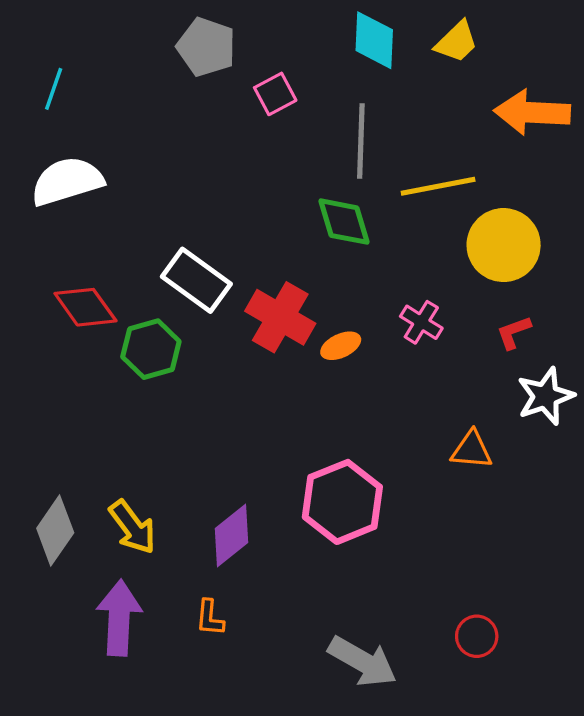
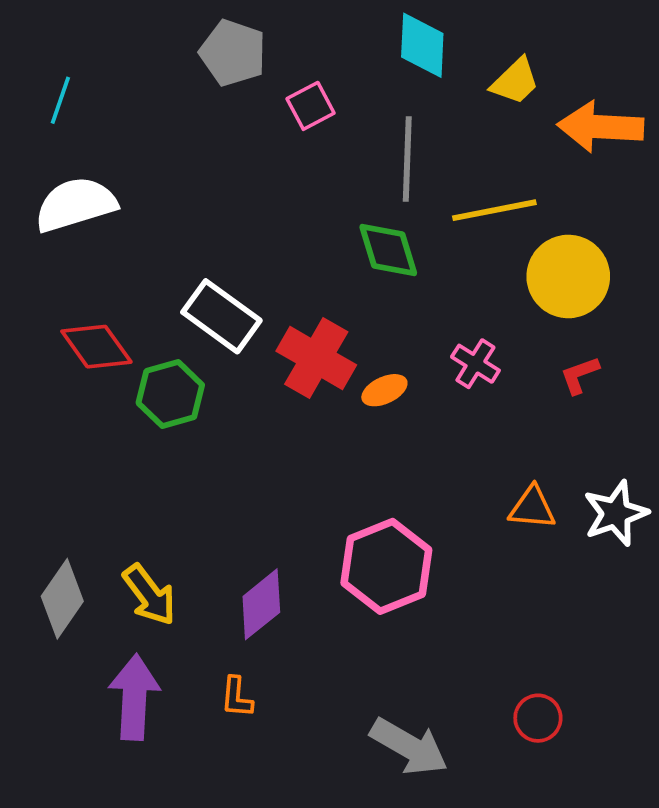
yellow trapezoid: (457, 42) -> (515, 81), moved
white star: (546, 396) -> (616, 513), moved

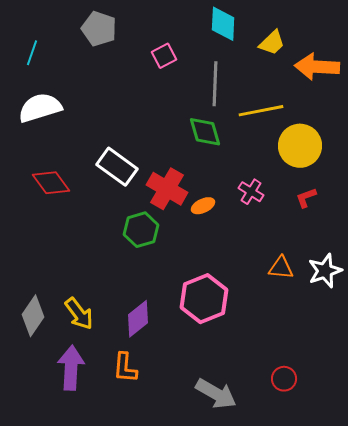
gray pentagon: (233, 53) -> (99, 29), moved
green hexagon: (170, 394) -> (141, 230), moved
orange L-shape: (237, 697) -> (125, 368), size x1.4

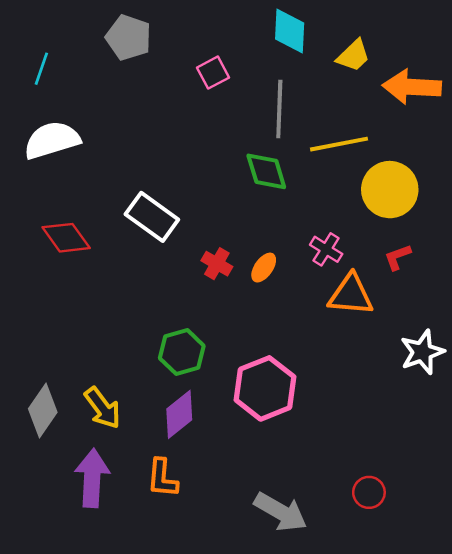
red cross: (167, 189) -> (217, 264), moved, size x0.6
orange ellipse: (203, 206) -> (264, 268), turned -30
green hexagon: (141, 230) -> (182, 352), moved
orange triangle: (281, 268) -> (351, 295), moved, size x1.4

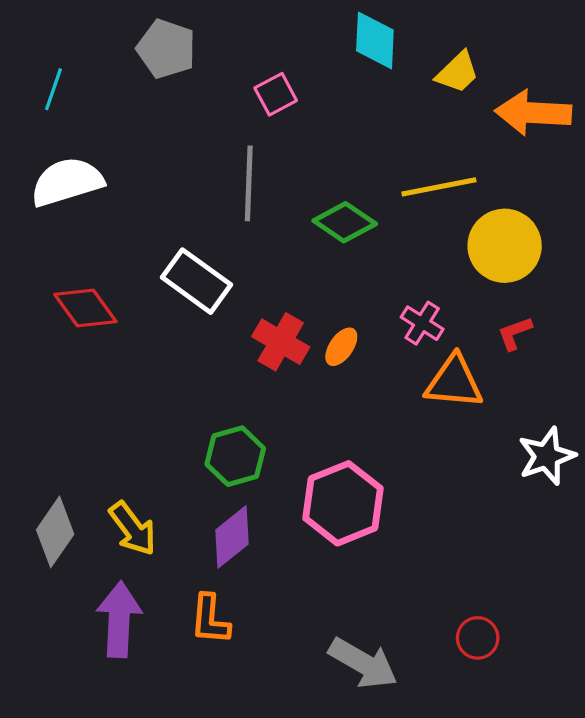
gray line: (279, 109) -> (249, 183), moved
green diamond: (266, 171) -> (345, 222), turned -39
red cross: (217, 264) -> (281, 342), size x1.4

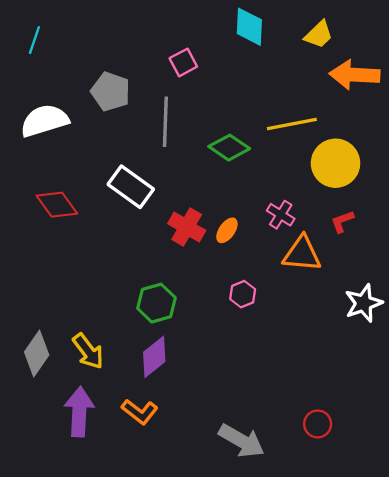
gray pentagon: (166, 49) -> (111, 92), moved
yellow trapezoid: (457, 72) -> (319, 34), moved
cyan line: (53, 89) -> (34, 40), moved
pink hexagon: (343, 503) -> (243, 294), moved, size x0.5
orange L-shape: (210, 619) -> (140, 412), turned -57

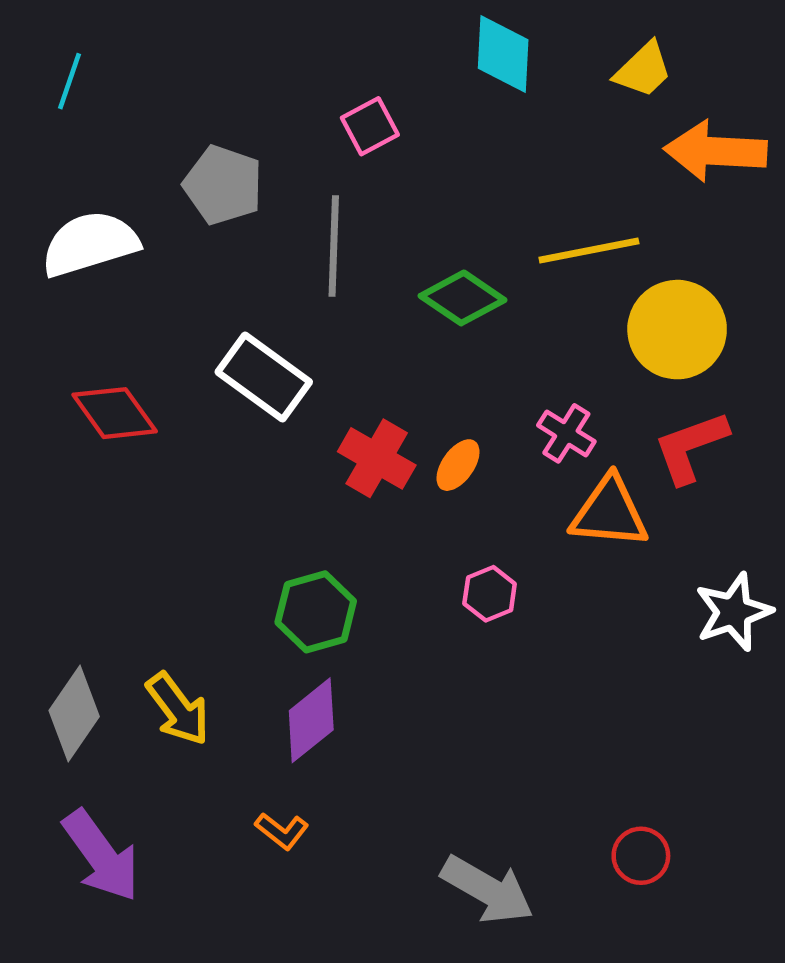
red L-shape: (342, 221) -> (691, 447), size x1.6
purple arrow: (79, 412) -> (101, 856), moved, turned 141
orange L-shape: (140, 412) -> (282, 831), size x0.7

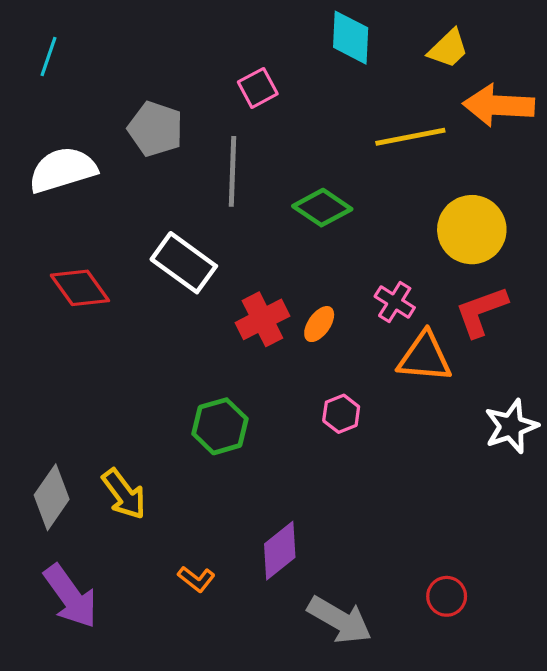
yellow line: (589, 251) -> (410, 137), moved
red cross: (377, 458) -> (262, 319), turned 33
purple diamond: (311, 720) -> (280, 551), moved

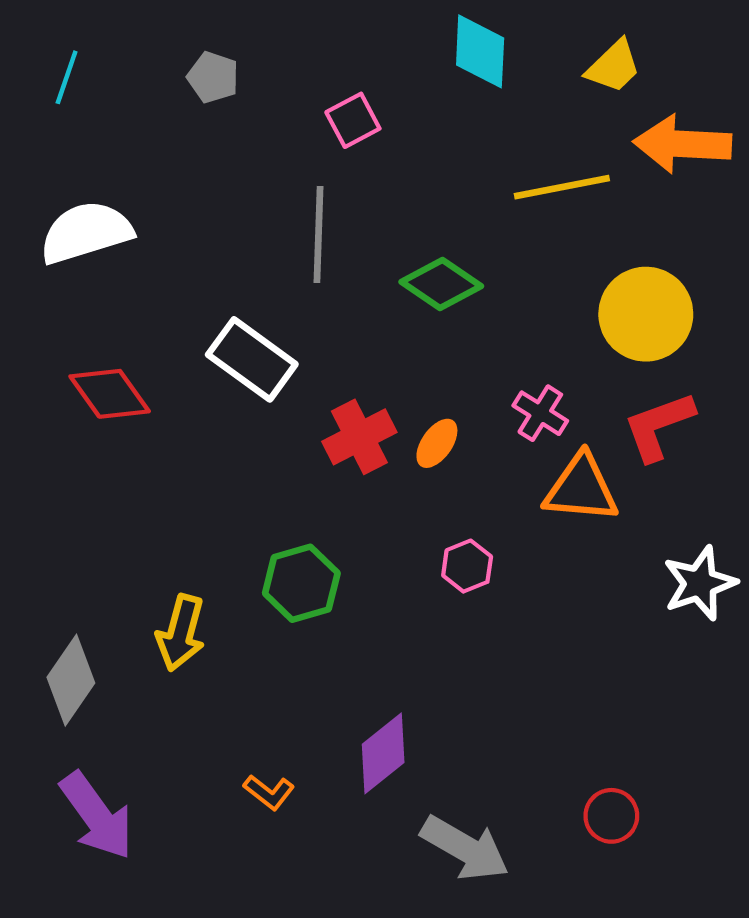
gray pentagon: (155, 129) -> (213, 77), moved, size x0.7
yellow arrow: (124, 494) -> (181, 633), moved, turned 52

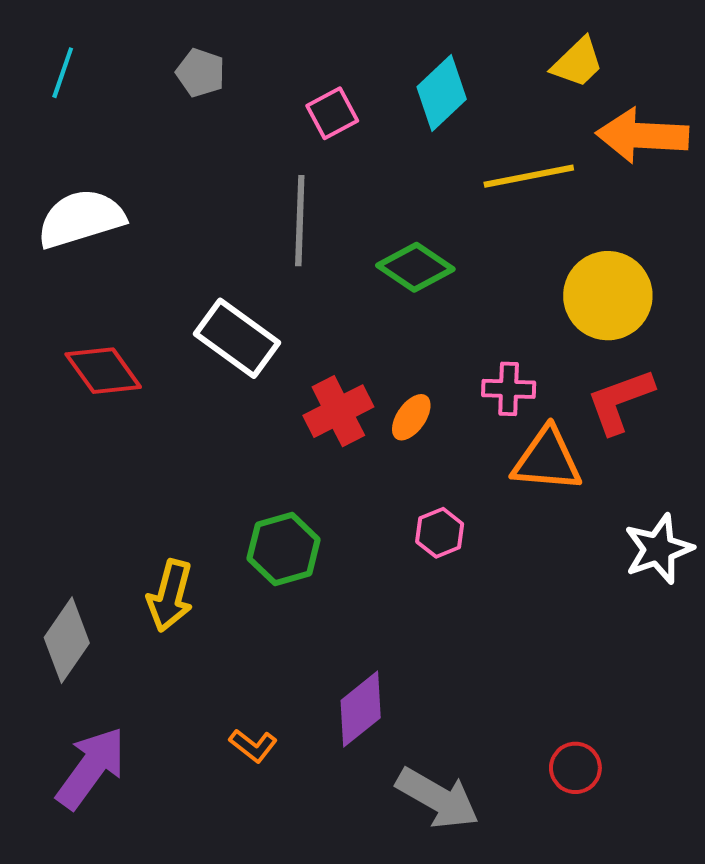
cyan diamond: (480, 51) -> (442, 93), moved, turned 44
pink cross: (540, 413) -> (509, 389), turned -30
purple arrow: (97, 816) -> (91, 768), turned -108

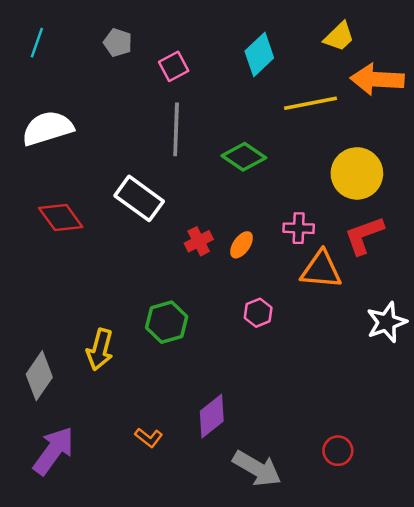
pink square: (332, 113) -> (174, 66), moved
red cross: (338, 411) -> (199, 241), size x0.7

